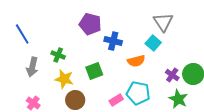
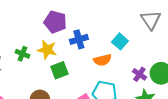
gray triangle: (163, 22) -> (151, 20), moved
blue cross: (113, 41) -> (79, 39), turned -30
yellow star: (64, 79) -> (47, 50), moved

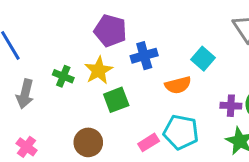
yellow star: (47, 50) -> (99, 70), turned 30
purple cross: (139, 74) -> (231, 106), turned -32

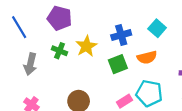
purple pentagon: (110, 31) -> (59, 18), moved
cyan square: (203, 59) -> (157, 28), moved
green square: (116, 100) -> (118, 64), moved

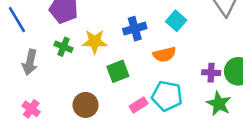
yellow star: (86, 46) -> (95, 42), turned 30
green square: (118, 64) -> (118, 71), moved

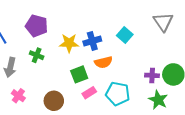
yellow star: (95, 42) -> (69, 43), moved
orange semicircle: (164, 54) -> (103, 62), moved
pink rectangle: (139, 105) -> (89, 93), moved
pink cross: (31, 109) -> (18, 96), moved

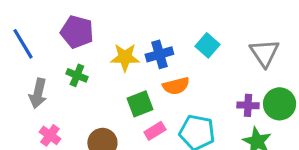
gray triangle: (163, 22) -> (265, 53), moved

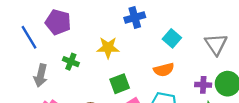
purple pentagon: (77, 32) -> (58, 22), moved
blue cross: (159, 54) -> (135, 17), moved
orange semicircle: (176, 86) -> (164, 70), moved

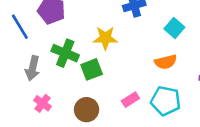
green cross: (71, 62) -> (65, 53), size x1.5
green square: (120, 84) -> (92, 69), moved

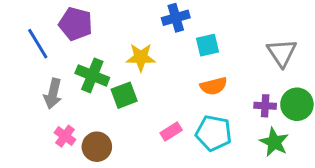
cyan square: (174, 28) -> (208, 45), moved, turned 36
brown circle: (87, 110) -> (97, 147), moved

